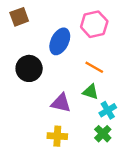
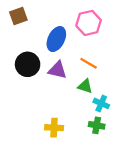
purple triangle: (61, 103) -> (58, 70), moved
cyan cross: (108, 110) -> (101, 103), turned -35
green cross: (103, 134) -> (97, 125), turned -35

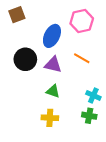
green triangle: (85, 86) -> (53, 91), moved

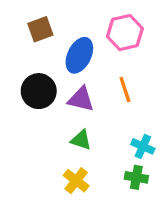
brown square: (17, 15) -> (40, 29), moved
orange line: (82, 58) -> (125, 89), turned 42
yellow cross: (50, 118) -> (76, 181), turned 35

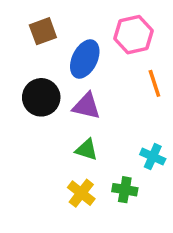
orange line: (125, 89) -> (154, 83), moved
green cross: (136, 177) -> (125, 190), moved

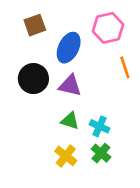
cyan cross: (153, 157) -> (100, 126), moved
green cross: (125, 190) -> (101, 153), turned 30

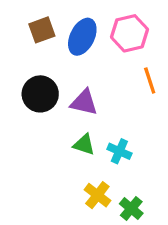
blue ellipse: (69, 48) -> (82, 37), moved
green cross: (101, 153) -> (131, 209), moved
yellow cross: (66, 156) -> (97, 195), moved

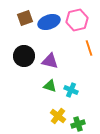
blue ellipse: (82, 37) -> (49, 22), turned 45
green cross: (131, 209) -> (78, 124), turned 32

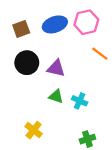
brown square: (25, 18) -> (21, 29), moved
orange line: (89, 48) -> (100, 54), turned -35
yellow cross: (58, 116) -> (34, 130), moved

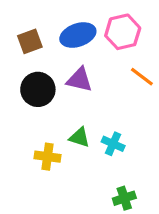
purple triangle: (56, 68) -> (80, 80), moved
yellow cross: (34, 130) -> (48, 157), moved, turned -30

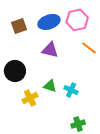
black circle: (38, 89) -> (15, 71), moved
yellow cross: (48, 157) -> (30, 98), turned -35

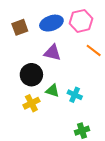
black circle: (15, 71) -> (31, 75), moved

